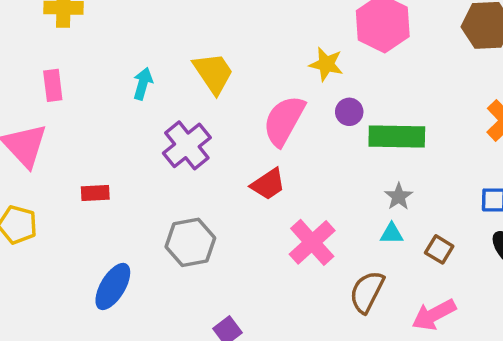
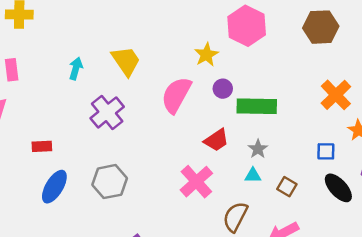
yellow star: (326, 64) -> (206, 55), turned 30
red trapezoid: (268, 184) -> (216, 140), moved
blue ellipse: (113, 286) -> (54, 187), moved

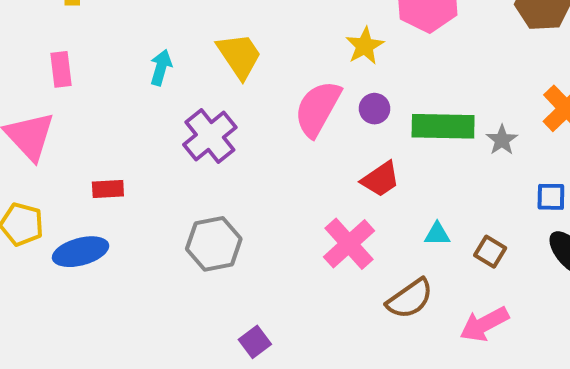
purple circle: (223, 89) -> (375, 109), moved
gray star: (258, 149) -> (502, 140), moved
blue ellipse: (54, 187) -> (81, 252), moved, turned 44
brown semicircle: (235, 217) -> (410, 299), turned -152

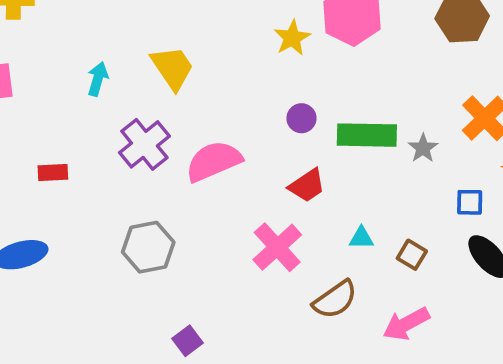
yellow star: (365, 46) -> (292, 38), moved
pink semicircle: (318, 109) -> (214, 161), moved, turned 38
red rectangle: (108, 189) -> (53, 172), moved

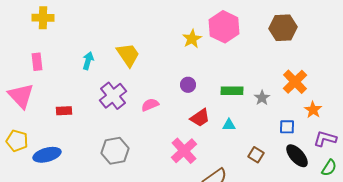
purple circle: (301, 118) -> (188, 85), moved
green rectangle: (367, 135) -> (232, 91), size x0.7
pink semicircle: (214, 161) -> (150, 105), size x0.6
cyan triangle: (361, 238) -> (229, 125), moved

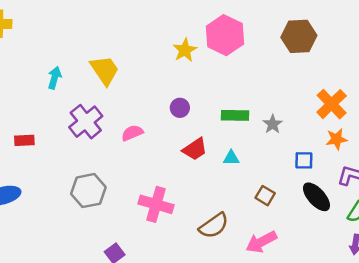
orange cross: (295, 82) -> (332, 104), moved
orange star: (313, 110) -> (337, 139), turned 30
pink cross: (184, 151) -> (156, 204), moved, turned -32

